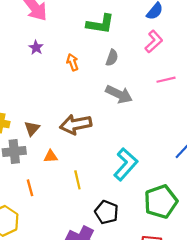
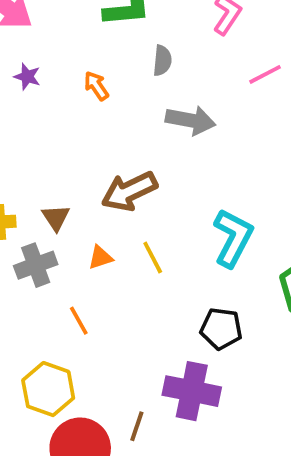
yellow line: (77, 180) -> (153, 257), moved

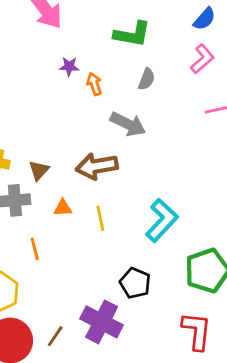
purple star: (27, 77) -> (69, 66), moved, turned -30
gray arrow: (190, 120) -> (128, 124), moved

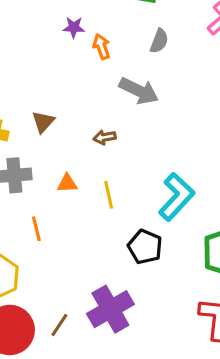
brown arrow: (97, 166) -> (105, 137), size x0.5
brown triangle: (39, 170) -> (43, 122), moved
black pentagon: (135, 283) -> (145, 247), moved
purple cross: (102, 322) -> (110, 309), turned 33

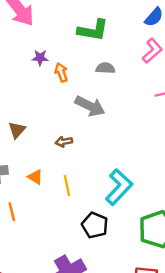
gray semicircle: (159, 41) -> (105, 68), turned -108
orange triangle: (67, 183) -> (35, 177), turned 35

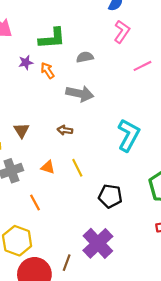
green L-shape: (93, 30) -> (52, 38), moved
brown arrow: (64, 142) -> (65, 130), turned 32
cyan L-shape: (119, 187) -> (129, 135), moved

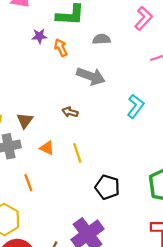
brown triangle: (21, 130) -> (25, 121), moved
cyan L-shape: (129, 135) -> (136, 106), moved, size x0.7

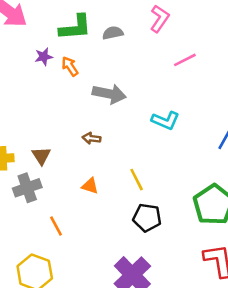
gray semicircle: (102, 39) -> (113, 33), moved
cyan L-shape: (136, 106) -> (165, 120), turned 85
orange triangle: (47, 148) -> (90, 186), moved
yellow line: (77, 153) -> (137, 180), moved

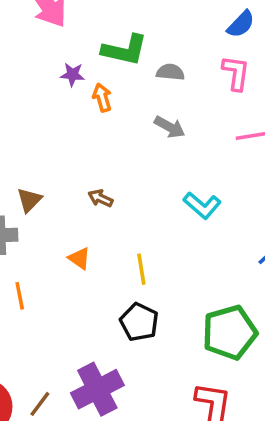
pink L-shape: (160, 19) -> (236, 73), turned -44
gray arrow: (109, 94) -> (170, 127), moved, size x0.7

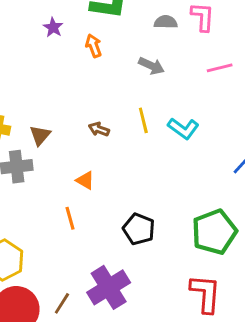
gray semicircle: (170, 72) -> (166, 22), moved
purple star: (72, 75) -> (53, 27), moved, turned 30
yellow line: (141, 269) -> (143, 120), moved
orange line: (20, 296) -> (70, 218), moved

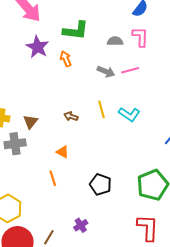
purple star: (53, 27) -> (37, 47), size x1.6
pink line: (220, 68) -> (130, 70), moved
purple cross: (109, 287) -> (81, 225), size x0.5

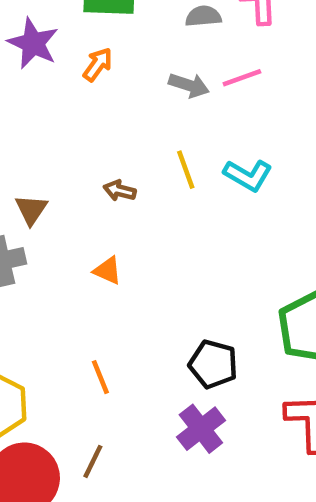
orange arrow: (66, 59) -> (98, 64), turned 63
orange line: (53, 178) -> (100, 377), moved
black pentagon: (101, 184) -> (213, 364), moved
purple cross: (81, 225) -> (201, 429), moved, size x1.5

